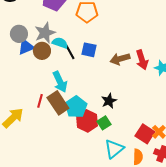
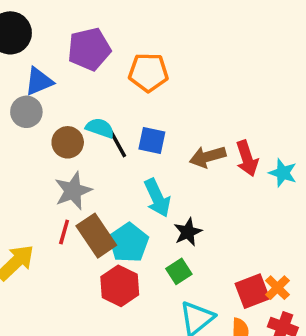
gray star: (45, 33) -> (73, 191), moved
blue triangle: (26, 47) -> (39, 81), moved
cyan arrow: (60, 82) -> (157, 198), moved
red hexagon: (87, 121) -> (120, 286), moved
red square: (145, 134) -> (252, 291), turned 36

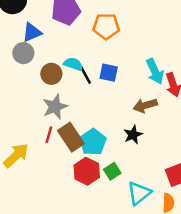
brown arrow: (208, 157) -> (145, 105), moved
cyan arrow: (157, 198) -> (155, 71), moved
green square: (179, 271) -> (112, 171), moved

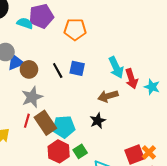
blue triangle: (32, 32) -> (16, 62), moved
cyan semicircle: (73, 64) -> (25, 23), moved
cyan pentagon: (93, 142) -> (64, 127), turned 30

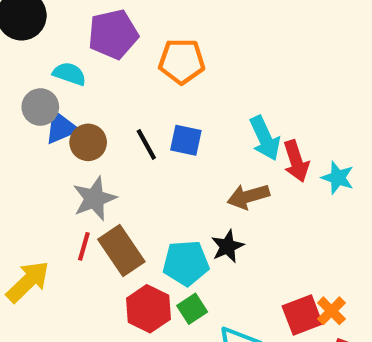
cyan semicircle: (25, 23) -> (69, 74), moved
cyan pentagon: (64, 127) -> (186, 263), moved

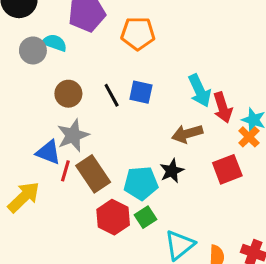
gray circle: (40, 107) -> (33, 50), moved
blue triangle: (61, 128) -> (48, 152), moved, turned 44
orange cross: (331, 311) -> (249, 137), moved
red square: (302, 315) -> (227, 169), moved

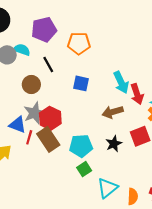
black line: (112, 95) -> (48, 64), moved
black star: (172, 171) -> (114, 144), moved
red hexagon: (113, 217) -> (50, 118), moved

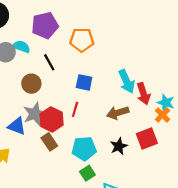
red line: (29, 137) -> (75, 109), moved
brown rectangle: (48, 139) -> (49, 142), size x0.7

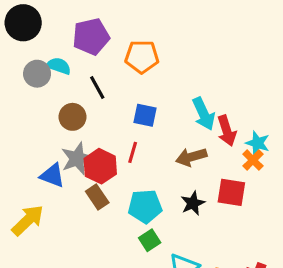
red square: (147, 138) -> (231, 192), turned 30

